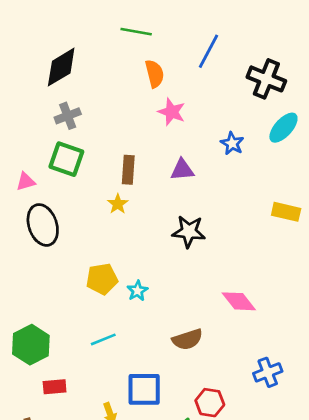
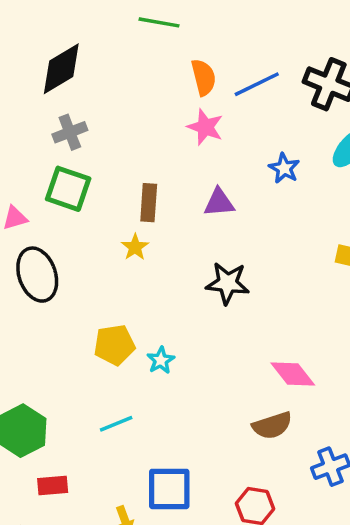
blue line: (208, 51) -> (257, 84), moved, turned 36
orange semicircle: (155, 74) -> (204, 77), moved
brown semicircle: (187, 339) -> (272, 425), moved

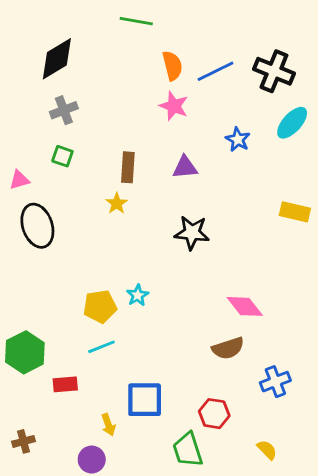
green square: (68, 189) -> (62, 156), size x0.6
yellow pentagon: (114, 345) -> (100, 306), moved
red rectangle: (53, 485) -> (65, 384), moved

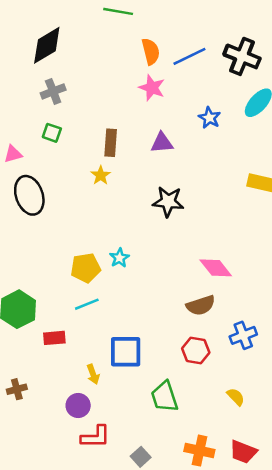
red hexagon: (214, 414) -> (196, 350), moved

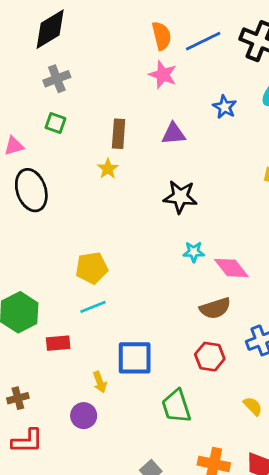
cyan star: (119, 258) -> (194, 252), moved, turned 30
red L-shape: (96, 437) -> (27, 441), moved

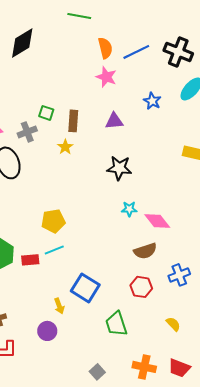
gray cross: (57, 79) -> (27, 132), moved
green square: (55, 123) -> (46, 113), moved
red rectangle: (58, 343) -> (30, 260), moved
blue square: (135, 358) -> (85, 288), turned 32

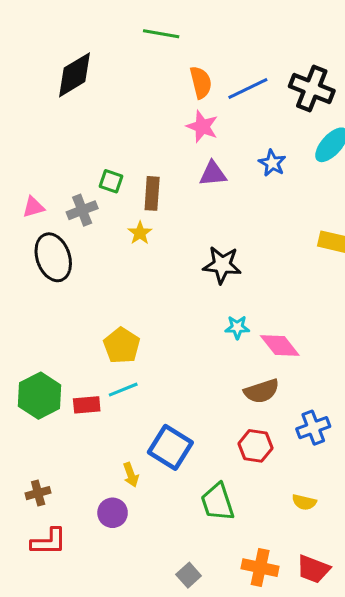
purple triangle: (114, 121) -> (213, 174), moved
yellow pentagon: (53, 221) -> (122, 346), turned -30
yellow semicircle: (173, 324) -> (304, 502), turned 147

